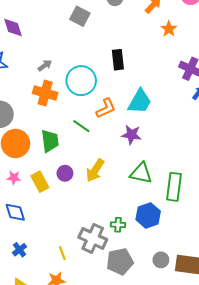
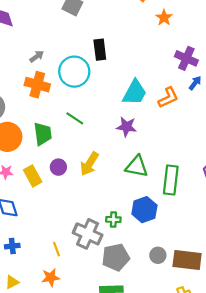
black rectangle: (118, 60) -> (100, 50), moved
orange L-shape: (106, 108) -> (168, 98), moved
blue cross: (19, 250) -> (12, 246), turned 32

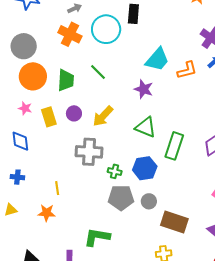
gray cross: (88, 234) -> (89, 152), moved, turned -32
gray circle: (158, 255) -> (149, 201), moved
gray pentagon: (116, 257) -> (121, 198), moved

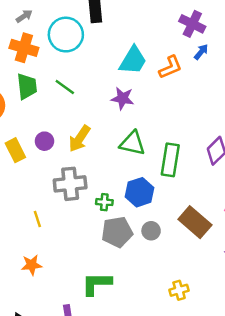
green trapezoid: (66, 80) -> (27, 86), moved
yellow line: (57, 188) -> (37, 219), moved
brown rectangle: (174, 222) -> (195, 222), moved, turned 32

